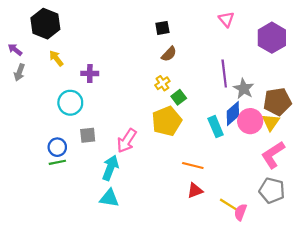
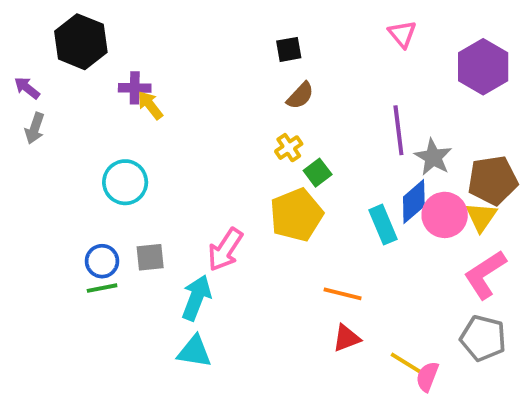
yellow arrow: (56, 58) -> (150, 105), moved
purple cross: (90, 73) -> (135, 88), moved
gray square: (88, 135) -> (150, 257), moved

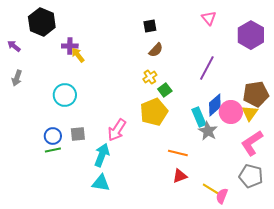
gray arrow: (35, 128) -> (17, 78), moved
purple line: (398, 130) -> (207, 68), turned 35
gray star: (433, 157) -> (208, 131), moved

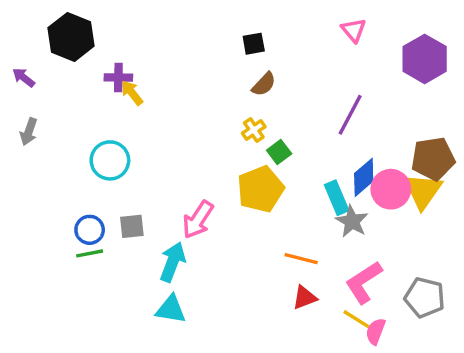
yellow triangle: (250, 113) -> (423, 191), size x1.4
pink L-shape: (252, 143) -> (364, 282), moved

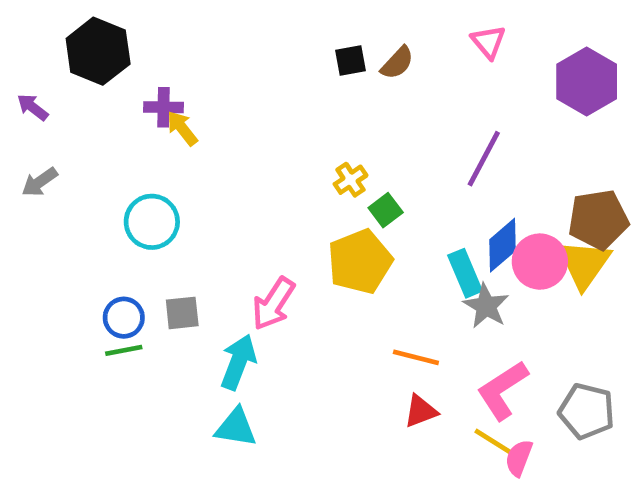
brown semicircle: (264, 84) -> (397, 63), moved
gray arrow: (29, 132) -> (40, 182), turned 36

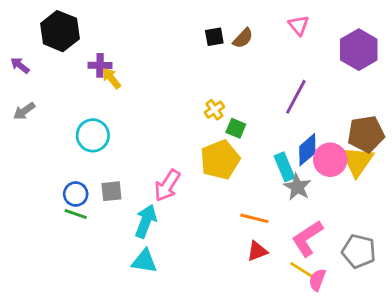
green square: (386, 210) -> (236, 128), turned -30
green line: (124, 350) -> (76, 214), turned 30

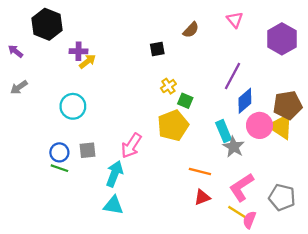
black square: (214, 37) -> (157, 49), moved
yellow arrow: (111, 78) -> (87, 61), turned 90
blue diamond: (307, 150) -> (245, 101), moved
yellow triangle: (357, 161) -> (281, 127), turned -32

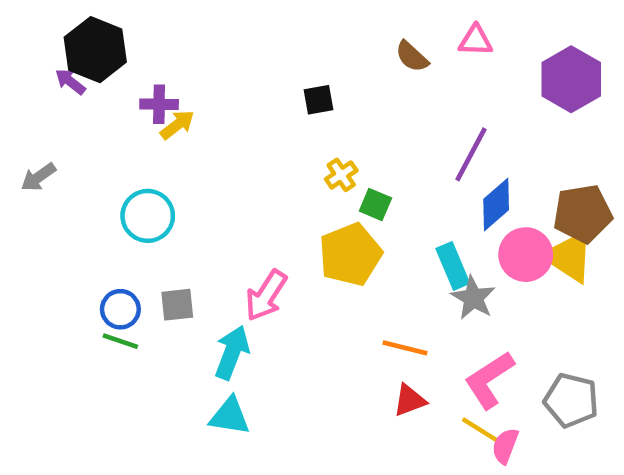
pink triangle: (235, 20) -> (476, 41), turned -48
brown semicircle: (191, 30) -> (412, 56), moved, turned 90
purple arrow: (16, 51) -> (70, 82), moved

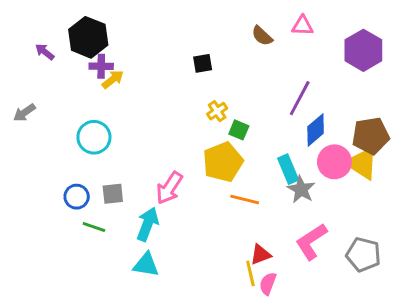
black hexagon: (95, 50) -> (88, 37), moved
green line: (120, 341) -> (94, 227), moved
orange line: (405, 348) -> (245, 200), moved
yellow line: (480, 430) -> (250, 273), moved, turned 45
pink semicircle: (505, 446) -> (268, 284), moved

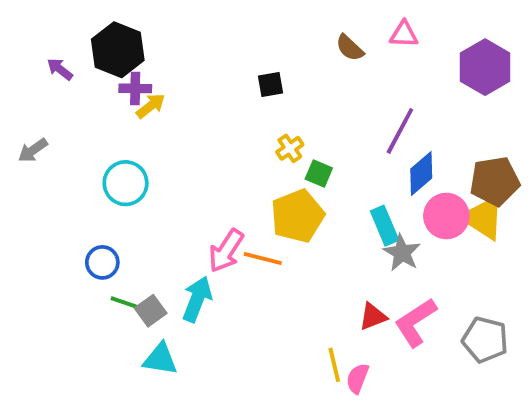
gray square: (113, 194) -> (151, 311), moved, turned -30
orange line: (245, 200) -> (263, 259), moved
red triangle: (261, 255) -> (373, 317), moved
cyan triangle: (146, 265) -> (160, 359), moved

